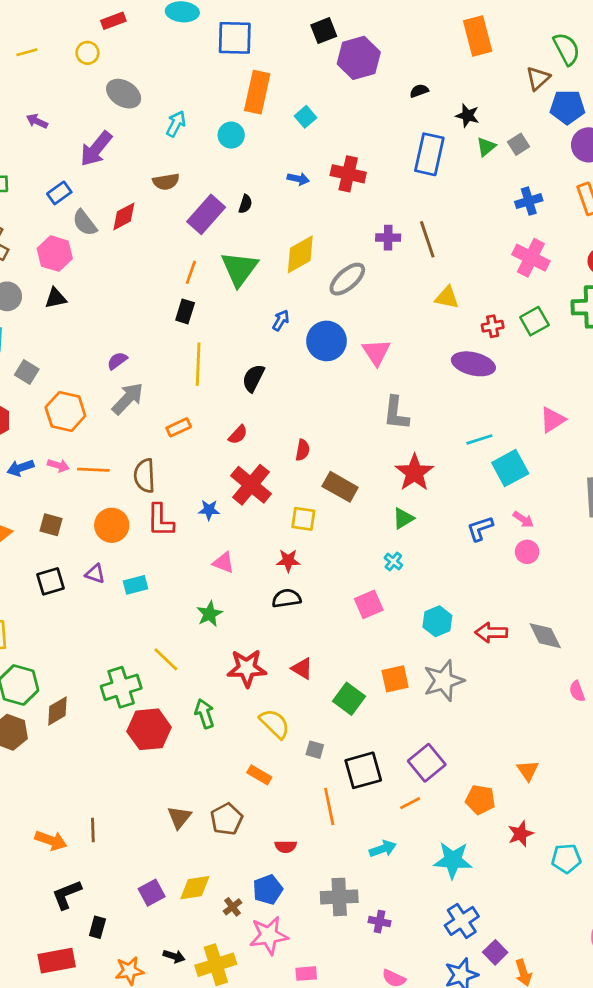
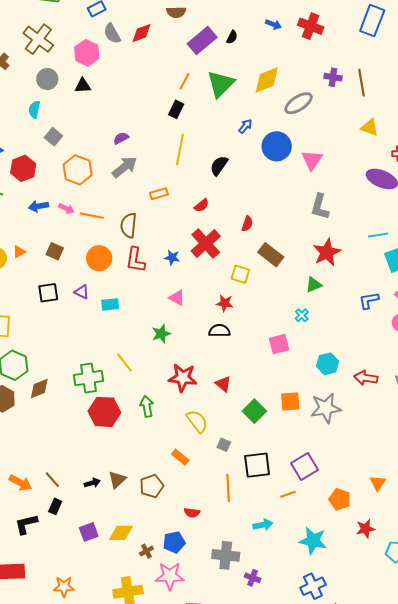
brown line: (93, 830) -> (52, 480), turned -48
black rectangle: (97, 927) -> (55, 506), moved
black arrow: (174, 956) -> (92, 483), moved, turned -42

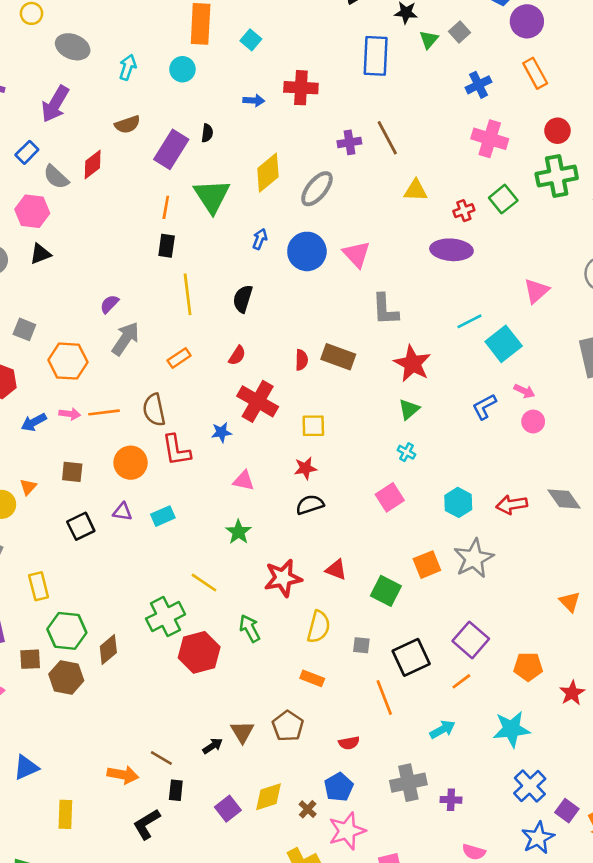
brown rectangle: (271, 255) -> (338, 357), moved
yellow semicircle: (197, 421) -> (319, 627), turned 70
orange triangle: (378, 483) -> (570, 602), moved

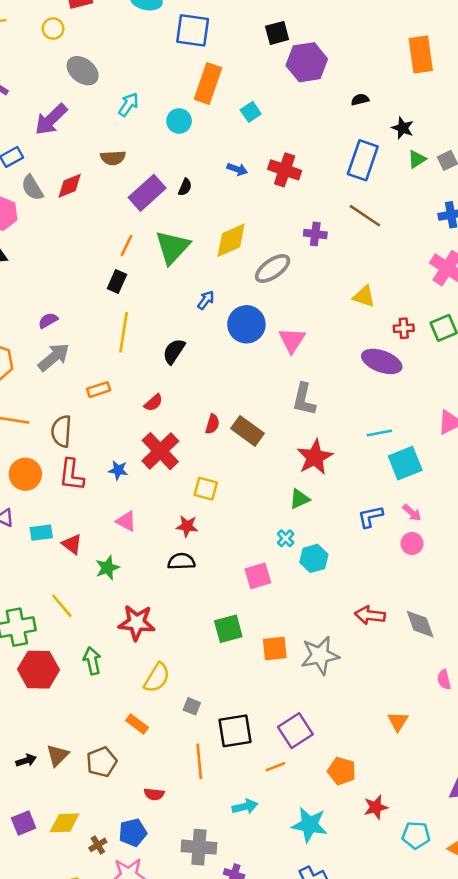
brown line: (387, 138) -> (365, 216), moved, turned -44
cyan hexagon: (458, 502) -> (314, 558), moved
red triangle: (336, 570) -> (72, 544), moved
green square: (386, 591) -> (228, 629), moved, turned 32

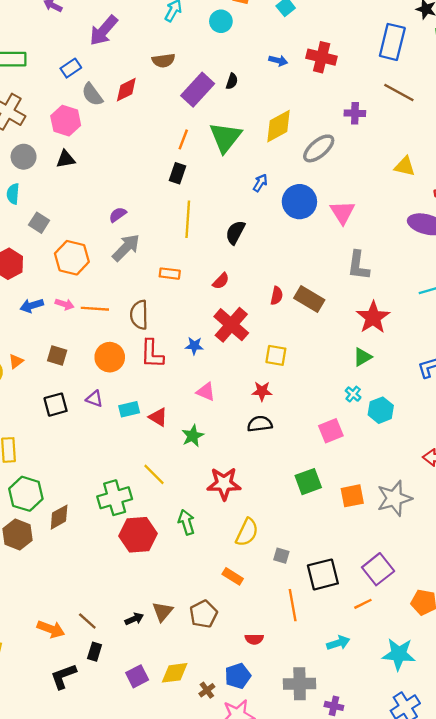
orange rectangle: (99, 390) -> (170, 274), turned 30

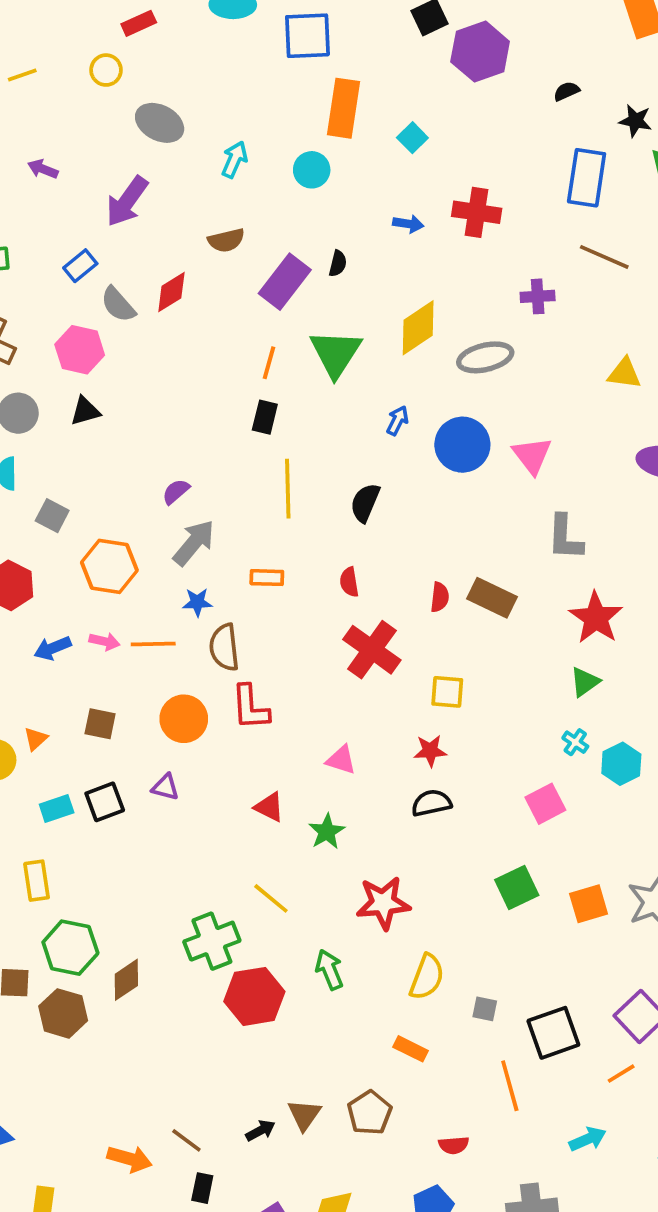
gray ellipse: (319, 148) -> (485, 357), turned 32
red semicircle: (221, 281) -> (349, 582), turned 132
blue star: (194, 346) -> (197, 602), moved
cyan rectangle: (129, 409) -> (57, 808), moved

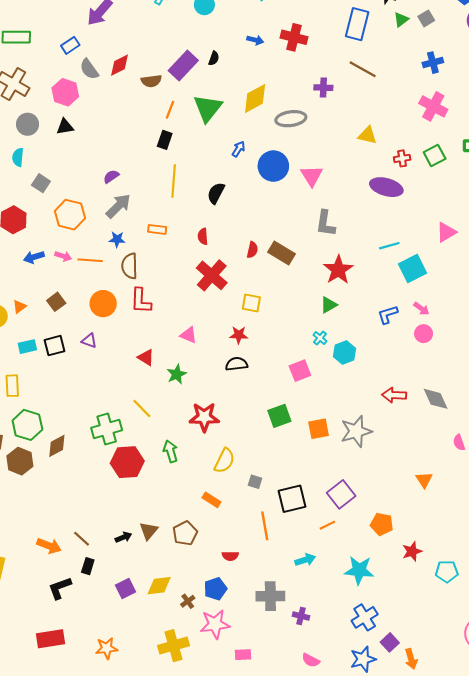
brown semicircle: (226, 240) -> (151, 81), moved
brown square: (100, 724) -> (56, 302), turned 36

